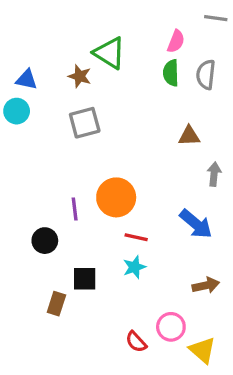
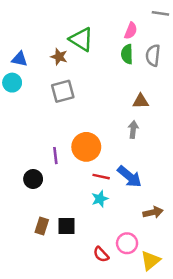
gray arrow: (214, 174) -> (133, 130), moved
blue arrow: (196, 224) -> (130, 177), moved
black square: (85, 279) -> (66, 226), moved
yellow triangle: (202, 350) -> (151, 261), turned 40

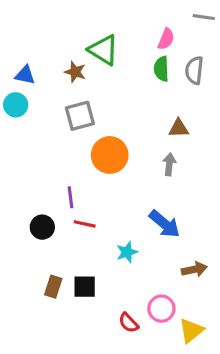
orange circle: (86, 147) -> (110, 155), moved
red line: (101, 177) -> (85, 224), moved

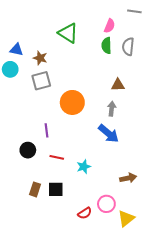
brown star: (75, 72) -> (40, 58), moved
gray square: (80, 116) -> (41, 81), moved
red line: (85, 224) -> (57, 157), moved
blue arrow: (165, 224) -> (109, 134), moved
red semicircle: (128, 323) -> (85, 213), turned -80

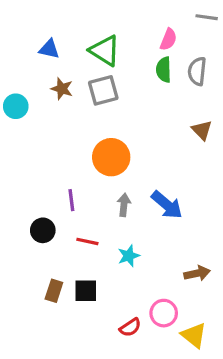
blue triangle: (16, 50) -> (49, 49), moved
gray square: (41, 81) -> (103, 90), moved
brown triangle: (118, 85) -> (202, 130), moved, turned 48
gray arrow: (112, 109) -> (124, 205), moved
yellow triangle: (126, 218) -> (194, 335), turned -42

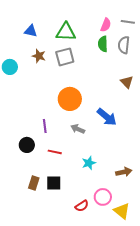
gray line: (207, 17) -> (128, 22), moved
green triangle: (105, 51) -> (66, 32), turned -30
gray arrow: (124, 205) -> (78, 129), turned -72
blue arrow: (167, 205) -> (107, 117), moved
cyan star: (129, 256) -> (89, 163), moved

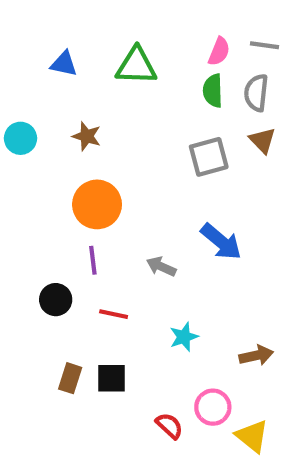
brown star: (39, 56) -> (87, 136), moved
gray square: (65, 57) -> (209, 157), moved
brown triangle: (127, 82) -> (262, 140), moved
orange circle: (70, 99) -> (97, 204), moved
red semicircle: (82, 206) -> (169, 426), turned -104

